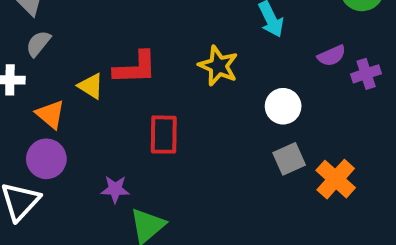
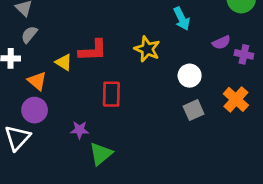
purple cross: (366, 74) -> (244, 54), turned 30
orange cross: (336, 179) -> (236, 99), moved

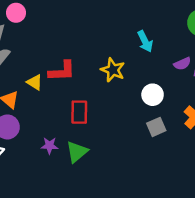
green triangle: (101, 154) -> (77, 152), moved

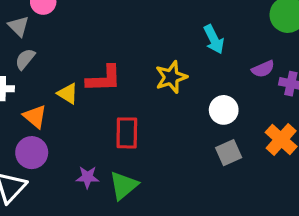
yellow star: (113, 70) -> (171, 77), turned 30

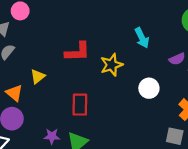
red L-shape: (104, 79) -> (78, 52), moved
yellow triangle: (68, 94) -> (38, 76), turned 49
gray square: (229, 153) -> (175, 136), moved, turned 36

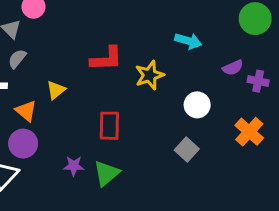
cyan arrow: (142, 38) -> (188, 41), turned -48
gray square: (175, 136) -> (187, 150), moved, turned 30

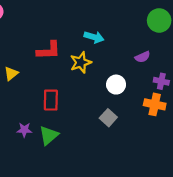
cyan arrow: (188, 41) -> (94, 37), moved
purple cross: (258, 81) -> (161, 81), moved
orange cross: (249, 132) -> (155, 104), turned -30

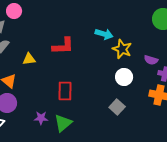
purple semicircle: (143, 57) -> (151, 60), moved, turned 40
yellow star: (81, 62) -> (122, 49), moved, turned -30
yellow triangle: (11, 74) -> (29, 59), moved, turned 32

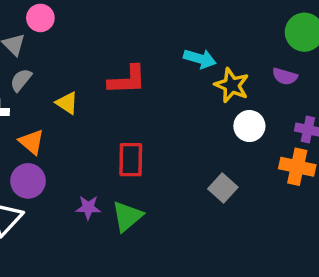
yellow triangle: (29, 59) -> (67, 103), turned 40
purple semicircle: (151, 60) -> (285, 76), moved
white circle: (124, 77) -> (249, 126), moved

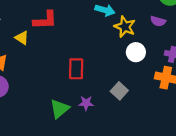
red L-shape: (127, 80) -> (45, 20), moved
red rectangle: (131, 160) -> (76, 69), moved
purple star: (88, 207) -> (86, 103), moved

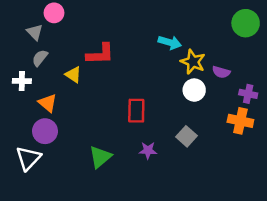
purple semicircle: (158, 21) -> (221, 72), moved
white circle: (136, 52) -> (194, 90), moved
green triangle: (60, 109) -> (100, 157), moved

